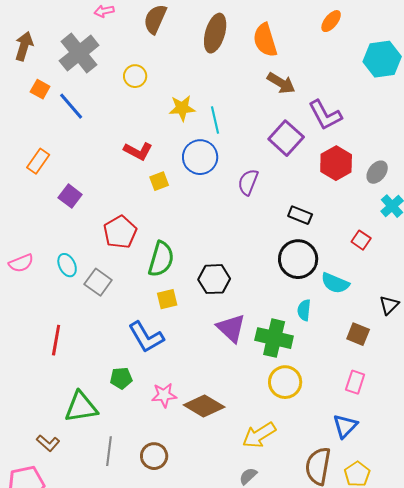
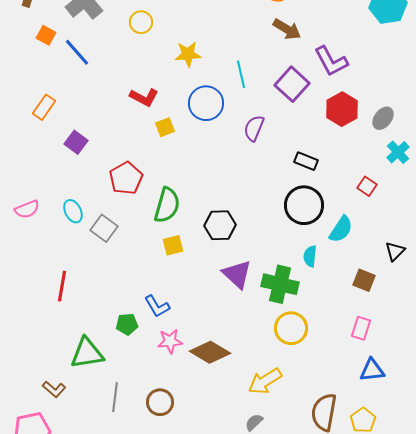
cyan line: (215, 120) -> (241, 74), moved
cyan semicircle: (335, 283) -> (341, 229), turned -80
blue L-shape: (146, 337) -> (157, 306), moved, size x0.7
blue triangle: (345, 426) -> (372, 370), moved, turned 40

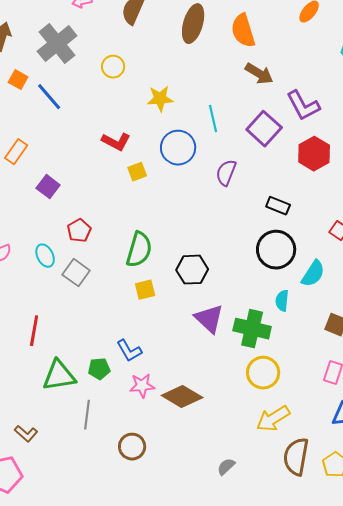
red pentagon: (126, 178) -> (79, 231), moved, size x0.7
green triangle: (87, 353) -> (59, 376), moved
yellow arrow: (265, 381) -> (273, 419), moved
gray line: (115, 397) -> (87, 415), moved

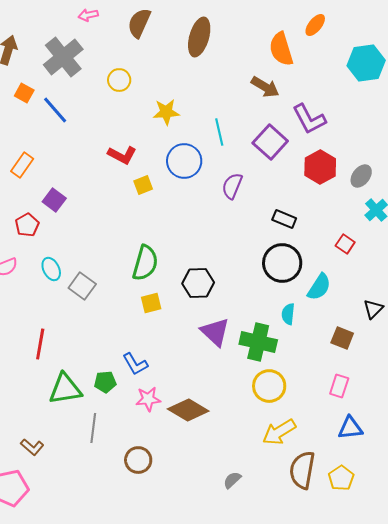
orange semicircle: (243, 31) -> (281, 49), moved
red pentagon: (79, 231) -> (27, 225), moved

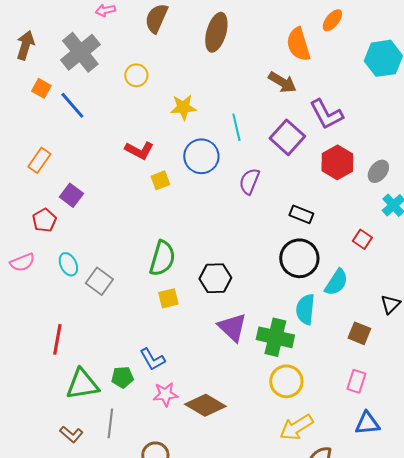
cyan semicircle: (288, 314) -> (305, 309), size x1.4
brown L-shape: (32, 447) -> (71, 434), moved

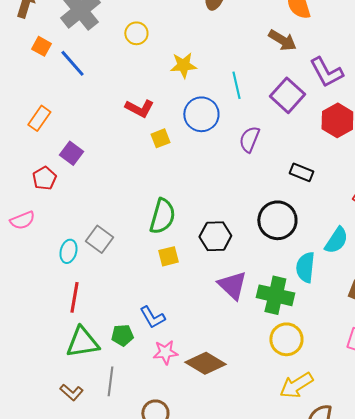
black circle: (299, 258) -> (277, 220), moved
cyan ellipse: (68, 264) -> (68, 251), moved, turned 40
red line: (57, 339) -> (74, 297), moved

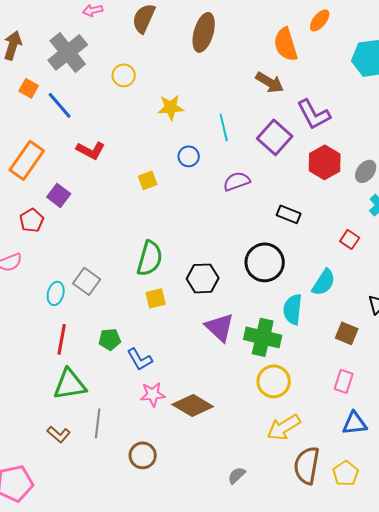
red L-shape: (139, 108) -> (91, 150), moved
blue circle: (201, 114) -> (189, 156), size x0.6
orange rectangle: (39, 118) -> (27, 160), size x1.5
purple semicircle: (249, 139) -> (237, 181), turned 48
green pentagon: (122, 335) -> (110, 339), moved

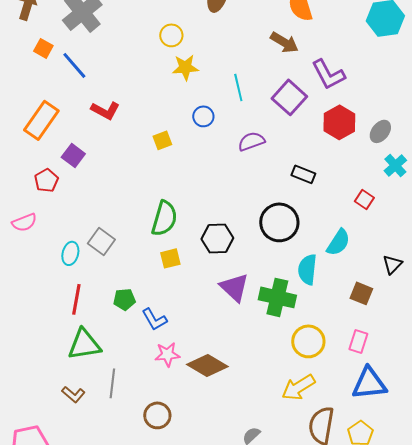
yellow circle: (124, 75) -> (171, 35), moved
yellow circle: (274, 381) -> (308, 341), moved
blue triangle: (355, 423) -> (369, 383), size x1.4

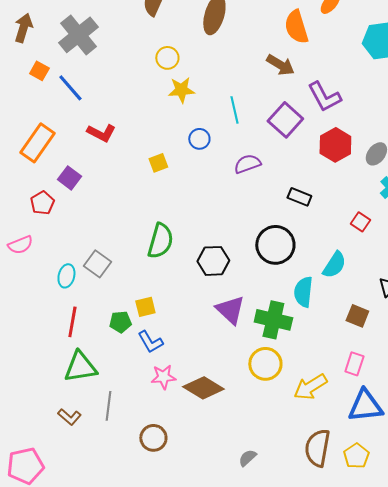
yellow square: (170, 258) -> (145, 307), moved
yellow circle: (308, 341) -> (265, 364), moved
yellow arrow: (298, 387) -> (310, 387), moved

